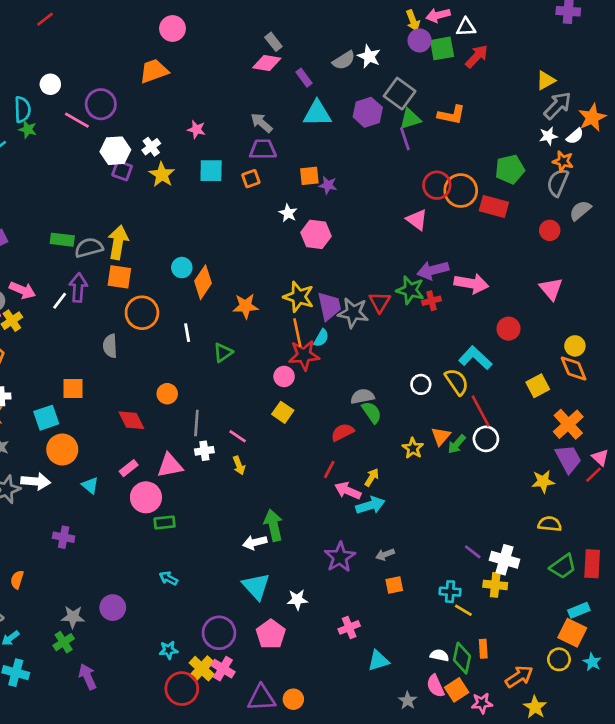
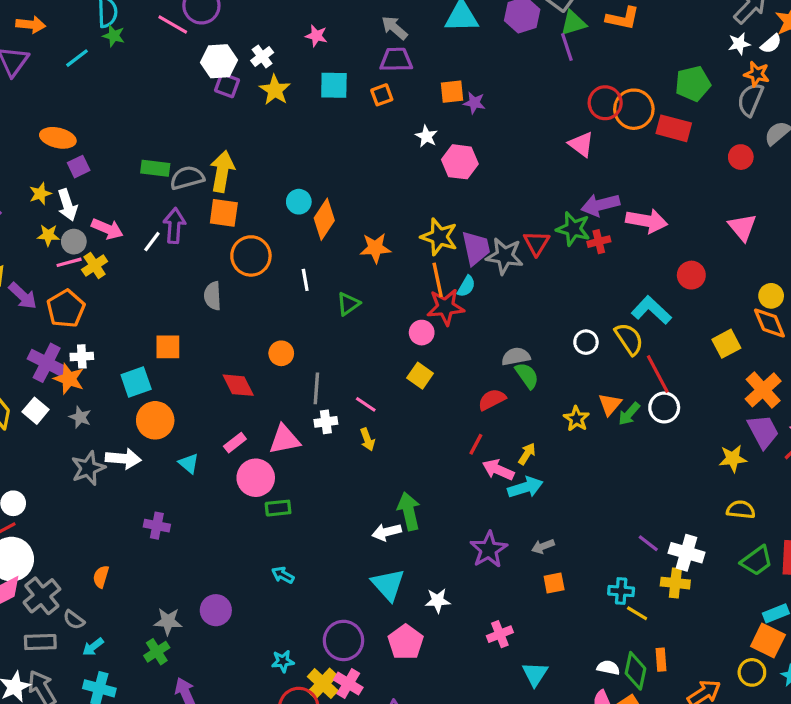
cyan triangle: (378, 661) -> (535, 674), turned -40

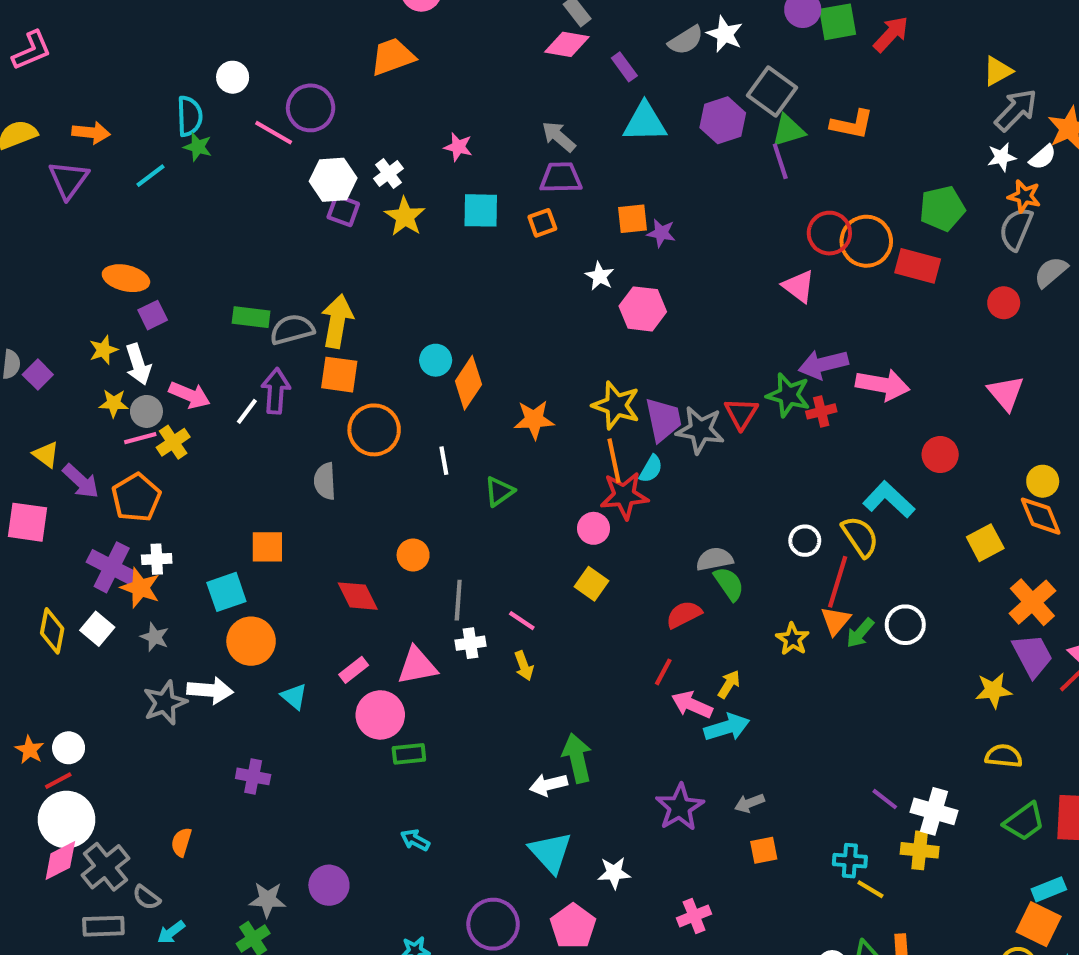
red line: (658, 374) -> (838, 582), moved, turned 45

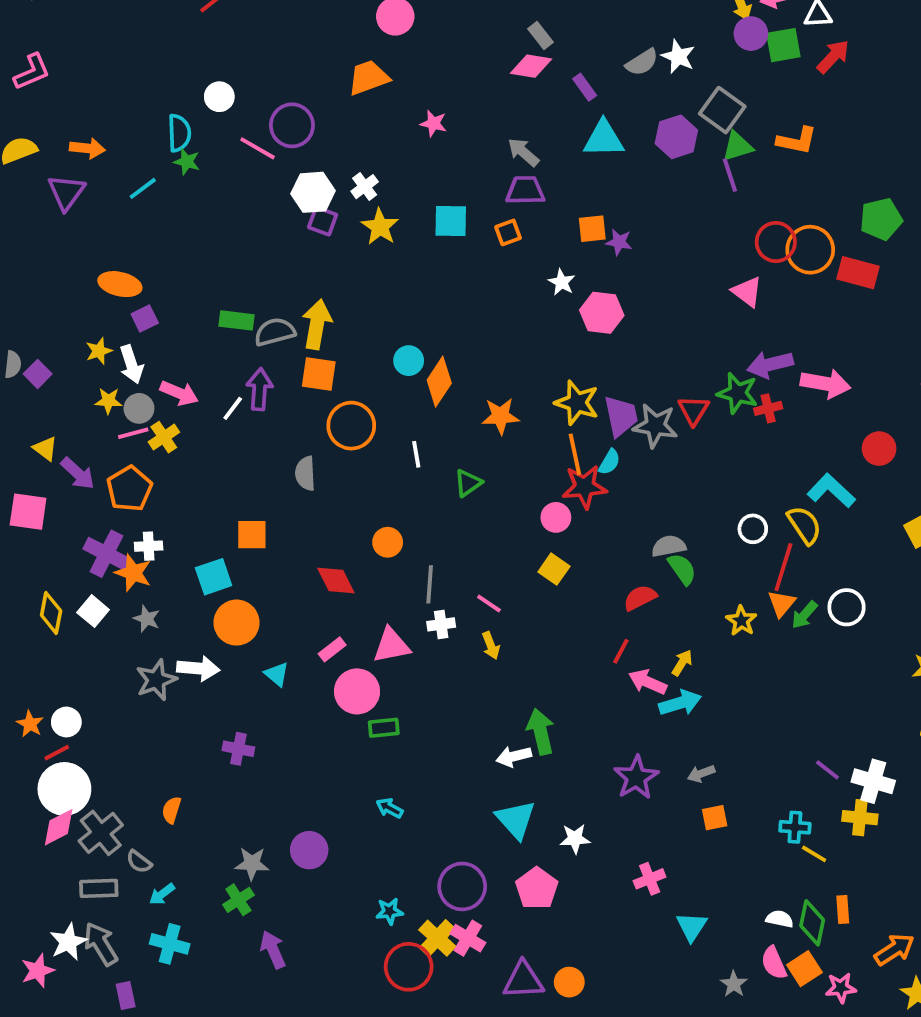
pink star: (458, 147) -> (433, 123), moved

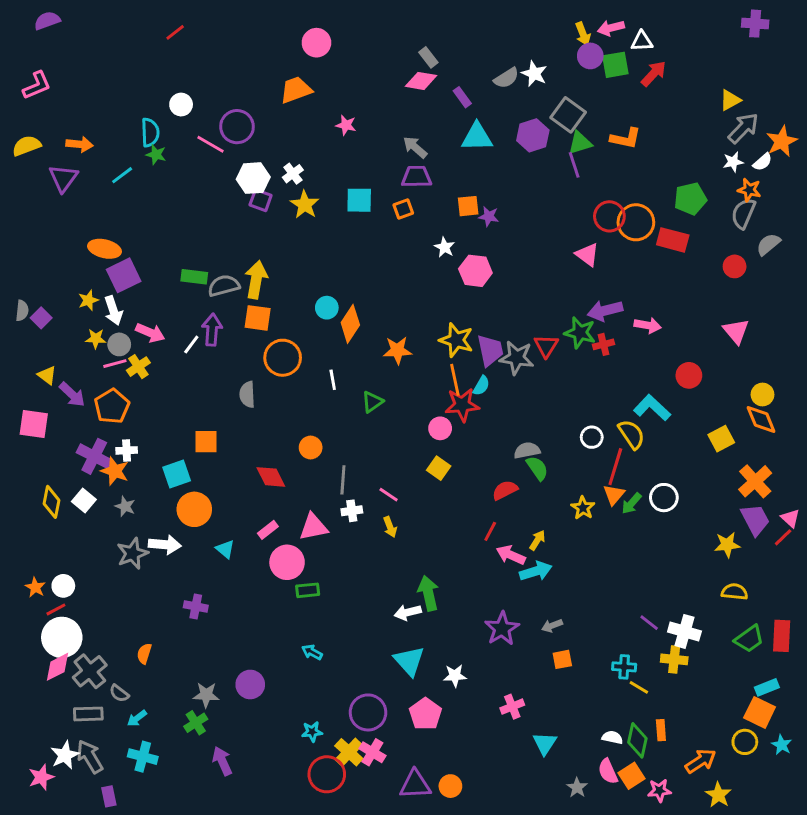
purple square: (145, 319) -> (124, 275), size x1.6
pink arrow: (826, 384) -> (648, 325), size x0.7

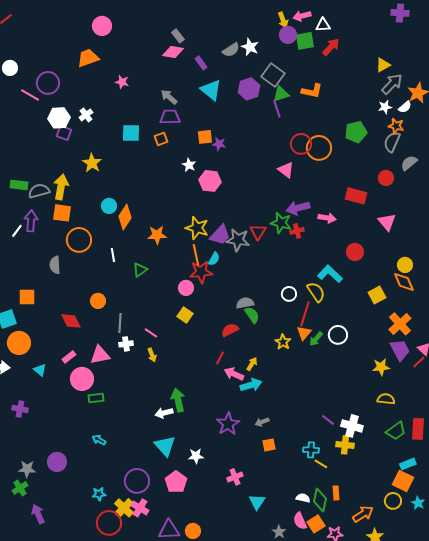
cyan triangle: (477, 137) -> (211, 90), turned 40
yellow star: (305, 205) -> (92, 163), moved
red rectangle: (673, 240) -> (356, 196), moved
purple trapezoid: (490, 350) -> (220, 235), turned 55

